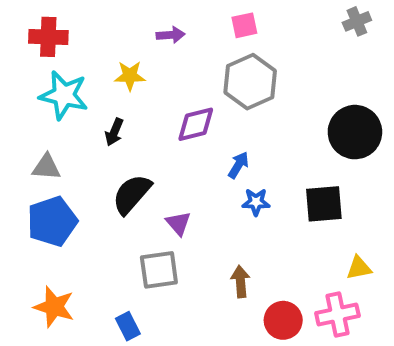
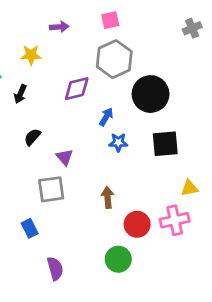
gray cross: (357, 21) -> (192, 28), moved
black circle: (355, 132) -> (151, 94), moved
black semicircle: (132, 194) -> (32, 137), size x0.6

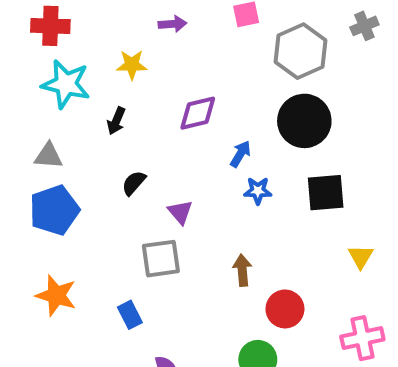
gray hexagon: (114, 59) -> (300, 51), moved
yellow triangle: (189, 188) -> (361, 257), turned -48
pink cross: (175, 220) -> (362, 338), moved

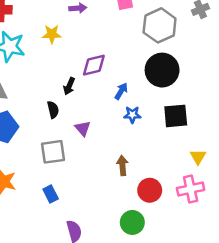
black arrow: (116, 121) -> (69, 86), moved
black semicircle: (134, 183) -> (53, 110), turned 126
gray square: (161, 259) -> (53, 152), moved
pink cross: (362, 338) -> (191, 189), moved

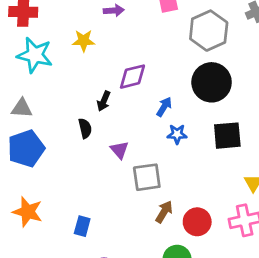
gray square: (53, 152) -> (147, 177), moved
brown arrow: (122, 165) -> (164, 212), moved, turned 36
blue rectangle: (51, 194) -> (82, 226), turned 42

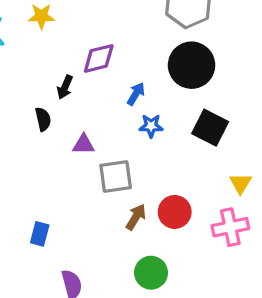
black square: (227, 136) -> (210, 128), turned 32
purple triangle: (120, 150) -> (84, 144), turned -48
red circle: (197, 222) -> (175, 212), moved

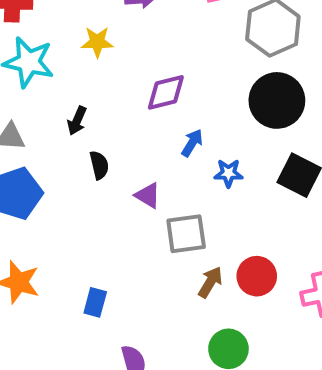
black arrow: (65, 87) -> (77, 121), moved
blue arrow: (136, 94) -> (192, 143), moved
purple triangle: (84, 144) -> (148, 195), turned 30

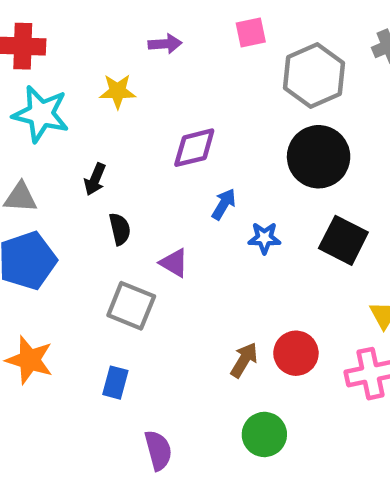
gray square: (186, 234) -> (131, 306), moved, turned 30

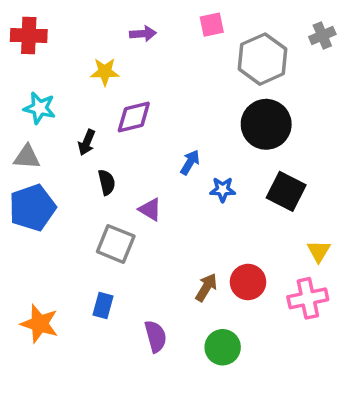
cyan star: (41, 114) -> (40, 108), moved, size x0.7
purple diamond: (194, 148) -> (134, 117), moved
orange star: (30, 360) -> (40, 324), moved
purple semicircle: (158, 450) -> (156, 336), moved

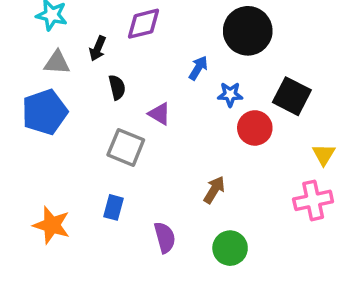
black circle: (266, 124) -> (248, 31), moved
gray triangle: (27, 157) -> (57, 63), moved
red circle: (248, 282) -> (255, 128), moved

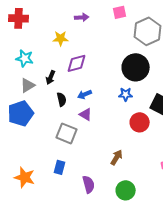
gray triangle: (57, 63) -> (28, 85), turned -35
blue arrow: (198, 68) -> (85, 94), moved, turned -144
blue star: (230, 94) -> (126, 94), moved

